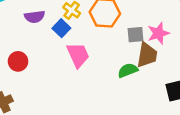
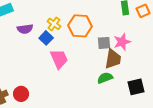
red circle: (18, 61) -> (21, 94), moved
green semicircle: (128, 70) -> (105, 78), moved

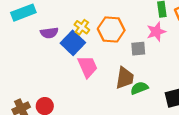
blue square: (46, 38) -> (73, 43), size x1.5
pink star: (122, 42) -> (156, 32), moved
brown trapezoid: (113, 59) -> (125, 78), moved

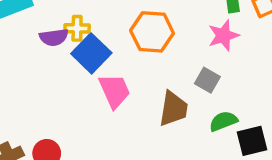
yellow cross: (82, 27) -> (77, 28), moved, turned -35
gray square: (138, 49) -> (207, 80), moved, turned 35
green semicircle: (139, 88) -> (223, 121), moved

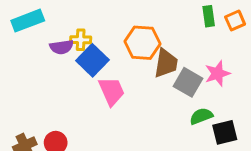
pink star: (223, 36) -> (217, 74), moved
gray square: (207, 80) -> (188, 82), size x1.4
brown trapezoid: (173, 109) -> (166, 63), moved

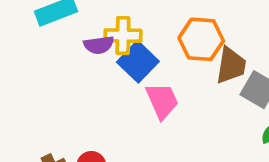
yellow cross: (81, 40) -> (123, 36), size x1.4

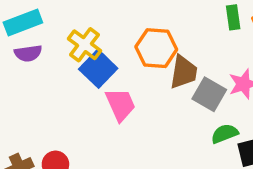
yellow cross: (123, 36) -> (85, 45), turned 36
purple semicircle: (99, 45) -> (28, 53), moved

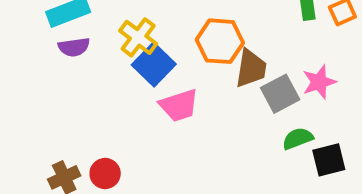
gray square: (209, 94) -> (280, 94), turned 32
pink trapezoid: (120, 105) -> (179, 105), turned 96

